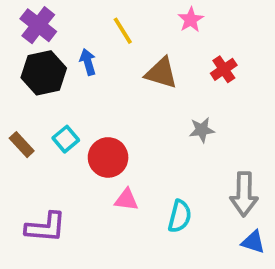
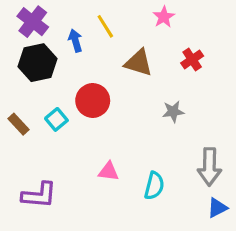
blue arrow: (88, 62) -> (75, 41), moved
red circle: (108, 157) -> (93, 101), moved
blue triangle: (253, 242) -> (217, 208), turned -45

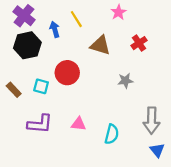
cyan square: (56, 119) -> (41, 86), turned -35
purple L-shape: (39, 195) -> (40, 124), moved
blue triangle: (217, 208) -> (157, 150), turned -42

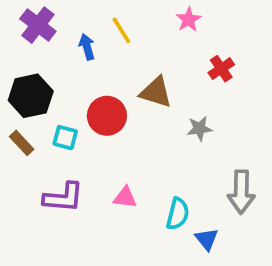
black hexagon: (27, 45) -> (31, 96), moved
brown triangle: (100, 45) -> (156, 92), moved
blue triangle: (157, 150) -> (207, 239), moved

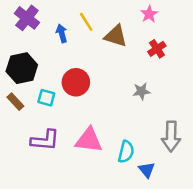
pink star: (189, 20) -> (149, 14), moved
brown triangle: (156, 92) -> (116, 36), moved
pink triangle: (125, 197) -> (89, 140), size x1.6

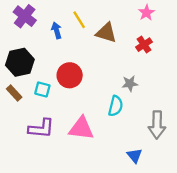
pink star: (149, 14) -> (146, 13), moved
cyan semicircle: (126, 152) -> (116, 106), moved

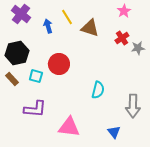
gray star: (130, 84) -> (138, 48), moved
pink triangle: (81, 128) -> (69, 127), moved

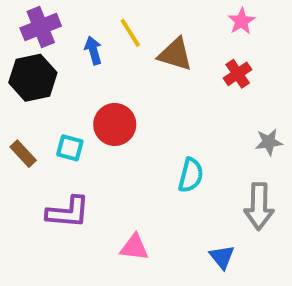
purple cross: (21, 14) -> (41, 27), turned 30
gray star: (138, 48) -> (269, 142), moved
black hexagon: (17, 53) -> (33, 78), moved
pink triangle: (69, 127) -> (134, 247), size x0.7

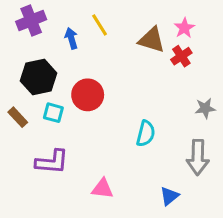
pink star: (241, 21) -> (184, 28), moved
brown triangle: (175, 54) -> (152, 40), moved
black hexagon: (33, 78) -> (39, 77), moved
blue triangle: (222, 257) -> (169, 196), turned 30

